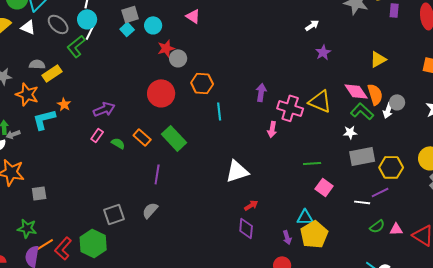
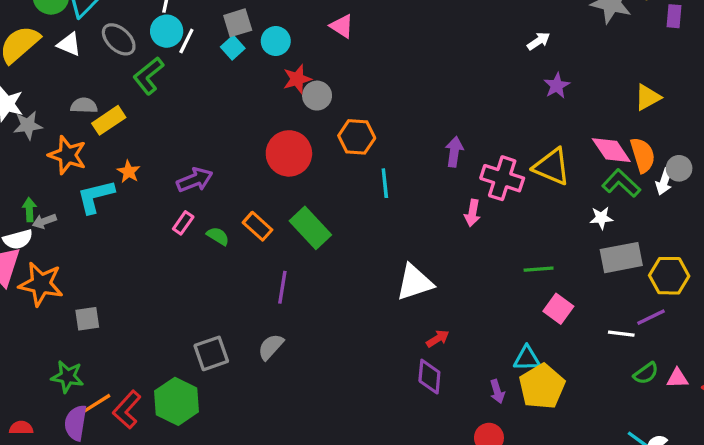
white line: (90, 32) -> (186, 41), moved

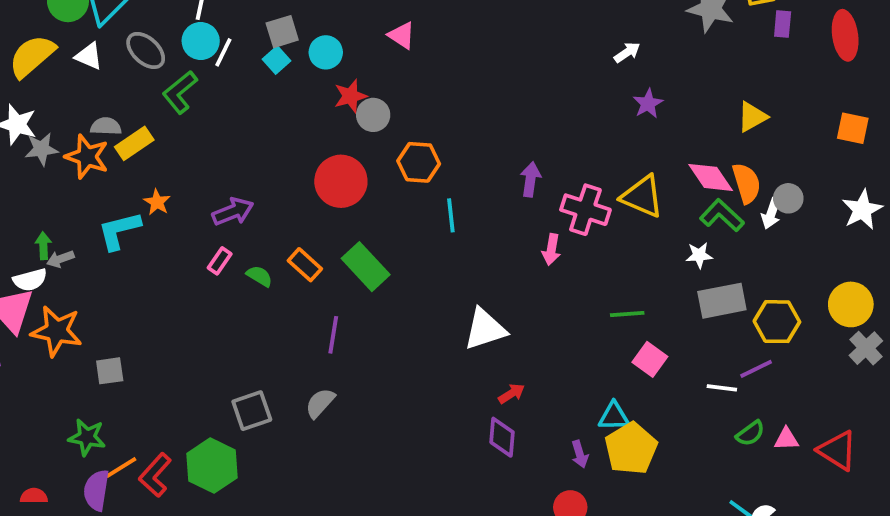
orange star: (67, 155) -> (87, 157), moved

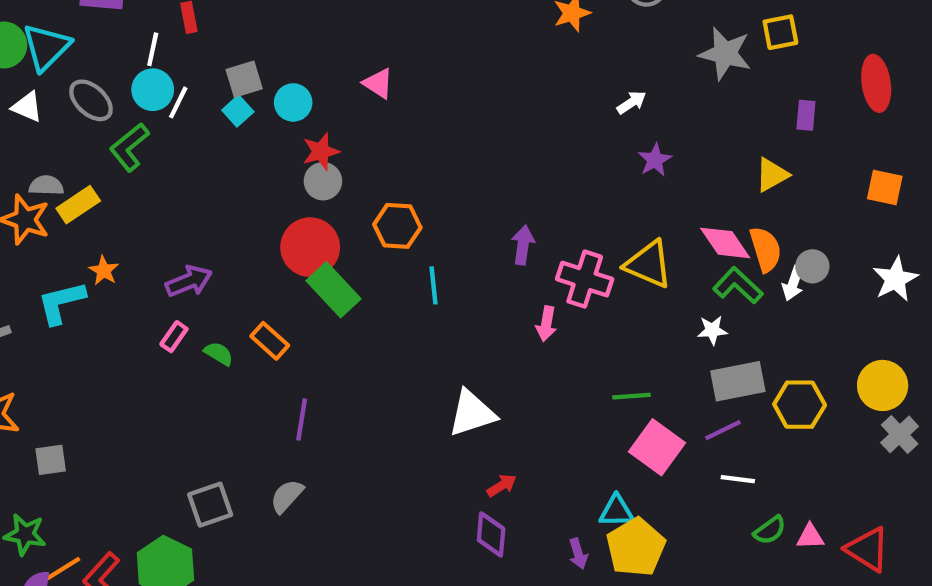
purple rectangle: (783, 24) -> (806, 115), moved
gray circle: (373, 115) -> (323, 181), moved
green rectangle: (366, 267) -> (334, 290), moved
pink square: (650, 359) -> (657, 447), size x1.4
purple line: (756, 369) -> (723, 430), moved

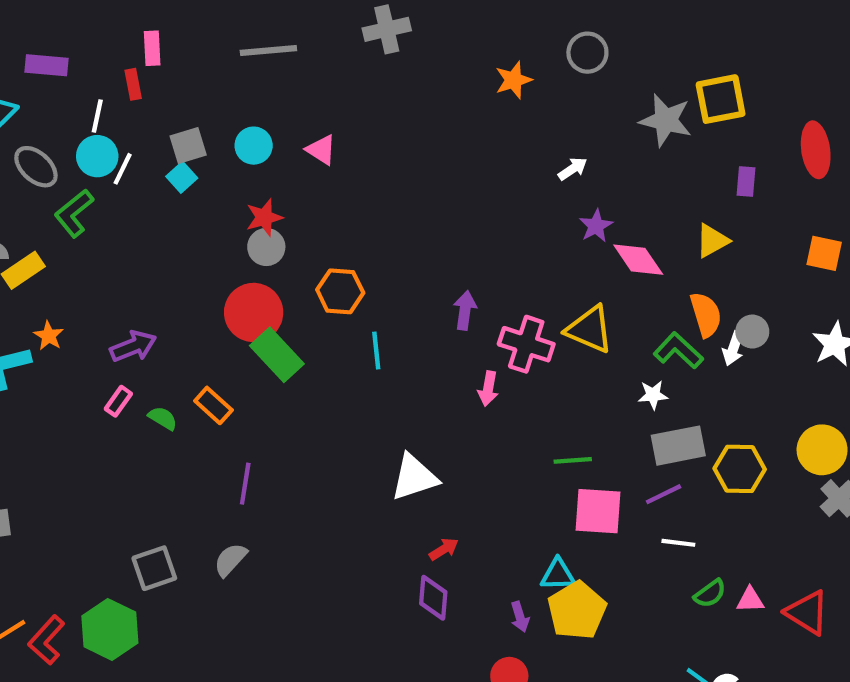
yellow square: (780, 32) -> (721, 99), size x1.4
cyan circle: (293, 102) -> (254, 146), moved
pink diamond: (725, 243) -> (638, 260), moved
pink square: (657, 447) -> (598, 511), turned -32

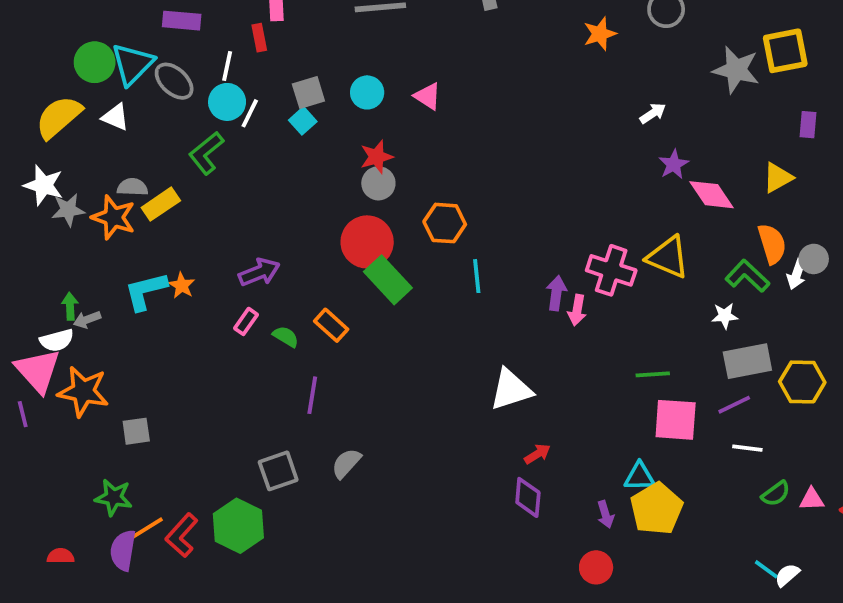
gray ellipse: (36, 167) -> (174, 81), moved
purple arrow: (465, 310) -> (556, 293), moved
orange star: (49, 336) -> (182, 285), moved
purple line: (245, 484) -> (312, 395), moved

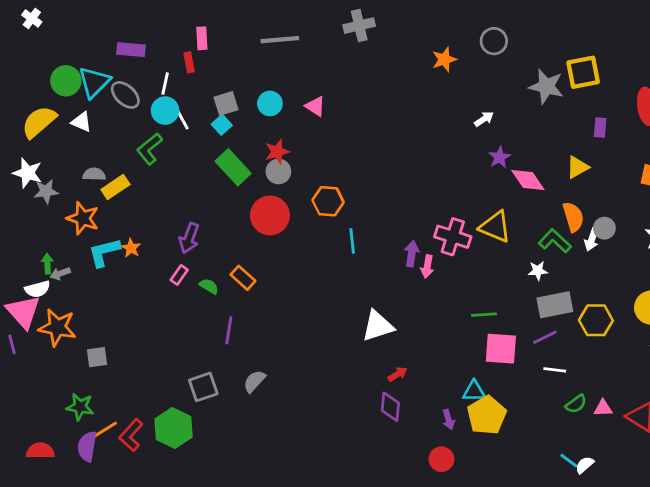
white line: (250, 113) -> (182, 119), turned -55
orange star: (114, 217) -> (83, 218), moved
purple arrow: (259, 272) -> (189, 238), turned 132
green rectangle: (388, 280) -> (233, 167), moved
red semicircle: (61, 556) -> (40, 451), size x1.4

